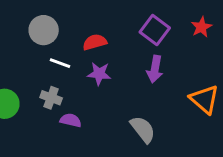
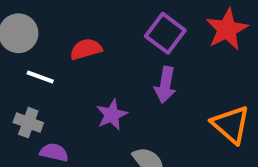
red star: (201, 27) -> (227, 29), size x1.5
purple star: (99, 74) -> (112, 115), moved, turned -30

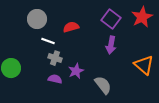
purple star: (112, 115) -> (76, 71), moved
gray cross: (28, 123) -> (55, 58), moved

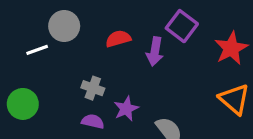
red star: (142, 17) -> (231, 48), moved
white line: (48, 41) -> (37, 50), moved, turned -40
purple arrow: (111, 45) -> (155, 51), moved

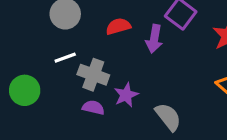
white line: (37, 50) -> (65, 58), moved
gray cross: (93, 88) -> (93, 75), size x1.4

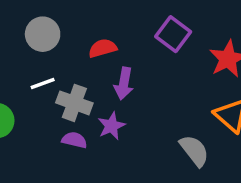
purple arrow: (154, 39) -> (124, 84), moved
gray semicircle: (168, 117) -> (194, 151), moved

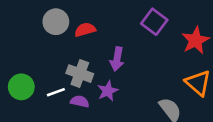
red semicircle: (103, 48) -> (85, 30), moved
white line: (43, 84) -> (56, 92), moved

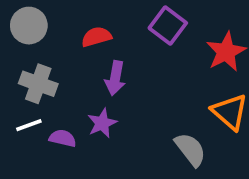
red semicircle: (85, 30) -> (96, 37), moved
gray cross: (80, 74) -> (38, 84), moved

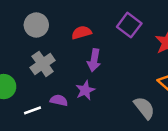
gray cross: (38, 84) -> (43, 64), turned 35
white line: (29, 125) -> (33, 110), moved

